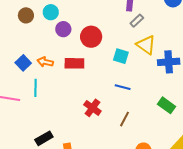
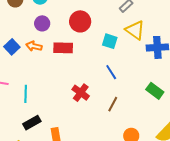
purple circle: (63, 29) -> (42, 23), moved
blue line: (123, 87) -> (111, 72), turned 42
cyan line: (35, 88) -> (26, 94), moved

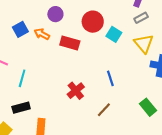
cyan square: (110, 41) -> (114, 34), moved

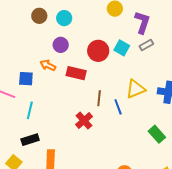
blue square: (20, 29) -> (26, 79), moved, turned 35
cyan square: (114, 34) -> (122, 48), moved
yellow triangle: (144, 44) -> (136, 89), moved, turned 50
brown line: (104, 110) -> (99, 98), moved, turned -35

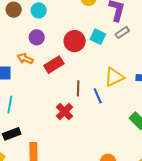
red rectangle: (76, 73) -> (54, 65), turned -42

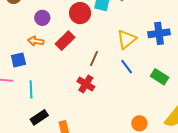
brown line: (78, 88) -> (94, 58), turned 35
blue line: (98, 96) -> (127, 67), moved

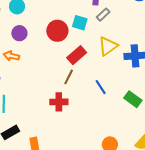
yellow triangle: (127, 39) -> (108, 46), moved
red rectangle: (65, 41) -> (77, 55), moved
red cross: (86, 84) -> (59, 102), turned -36

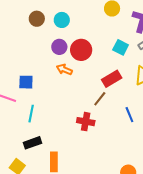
red circle: (57, 31) -> (81, 50), moved
orange arrow: (11, 56) -> (64, 69), moved

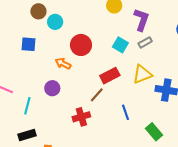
cyan circle: (62, 20) -> (55, 22), moved
purple circle: (59, 47) -> (52, 88), moved
blue square: (26, 82) -> (29, 44), moved
red cross: (86, 122) -> (81, 117), turned -30

